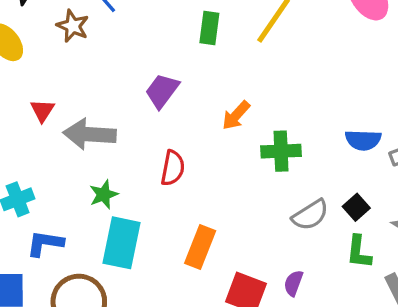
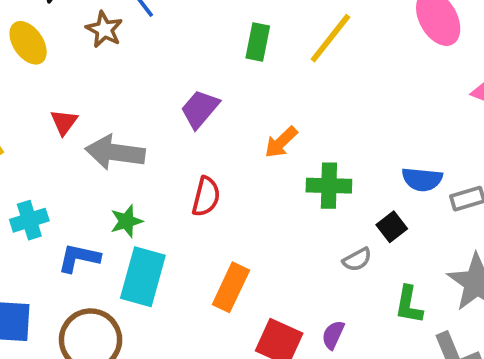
black square: (356, 207) -> (392, 227), moved
gray semicircle: (310, 215) -> (357, 260), size x0.7
blue L-shape: (45, 243) -> (79, 258), moved

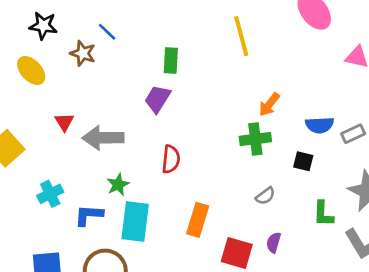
yellow line: (330, 38) -> (241, 36), turned -45
green rectangle: (258, 42) -> (171, 61), moved
orange arrow: (281, 142) -> (269, 105), moved
black square: (392, 227) -> (303, 161), turned -30
gray semicircle: (357, 260) -> (265, 196), moved

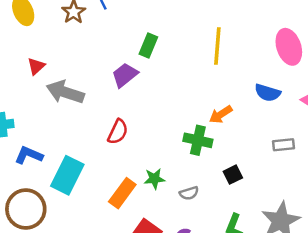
blue semicircle: (320, 125) -> (268, 93), moved
gray rectangle: (353, 134) -> (284, 145), moved
black square: (303, 161) -> (233, 175), turned 30
green star: (118, 185) -> (154, 179), moved

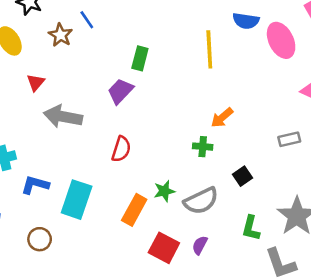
red triangle: (36, 66) -> (36, 82), moved
blue semicircle: (268, 93) -> (246, 21), moved
green cross: (198, 140) -> (203, 147), size x0.7
gray semicircle: (189, 193) -> (201, 201), size x1.8
brown circle: (26, 209) -> (40, 239), size x0.6

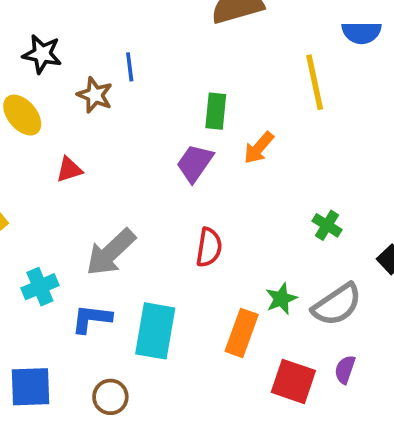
blue line: (87, 20) -> (130, 67), turned 36
red triangle: (36, 82) -> (69, 170), turned 42
gray arrow: (63, 117) -> (111, 252), moved, turned -45
orange arrow: (222, 118) -> (259, 148), moved
green cross: (203, 147) -> (327, 225), turned 36

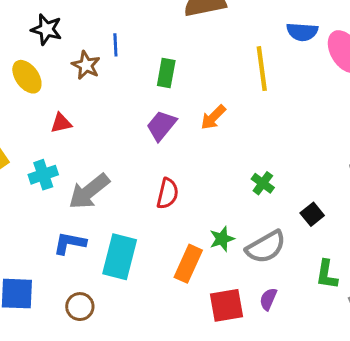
green rectangle: (216, 111) -> (166, 73), moved
cyan cross: (40, 287) -> (43, 175), moved
red square: (293, 381) -> (226, 305), turned -33

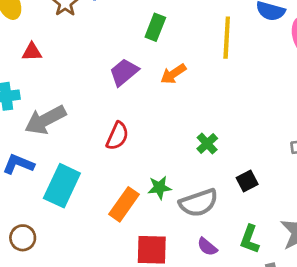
green rectangle: (166, 73) -> (155, 27), moved
purple semicircle: (268, 299) -> (207, 247), moved, turned -85
brown circle: (80, 307) -> (23, 238), moved

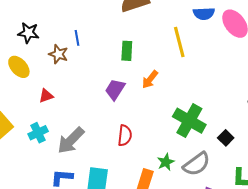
green cross: (207, 144) -> (189, 121), size x2.0

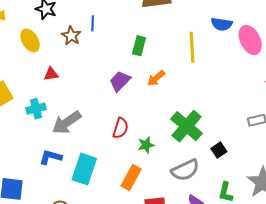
green star: (166, 162) -> (146, 145), moved

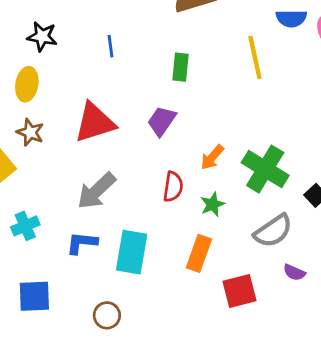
brown star: (71, 36) -> (30, 132), moved
yellow ellipse: (30, 40) -> (27, 84), turned 50
red triangle: (51, 74) -> (95, 123), moved, size x2.0
orange arrow: (156, 78) -> (212, 157), moved
cyan cross: (36, 109) -> (25, 226), moved

